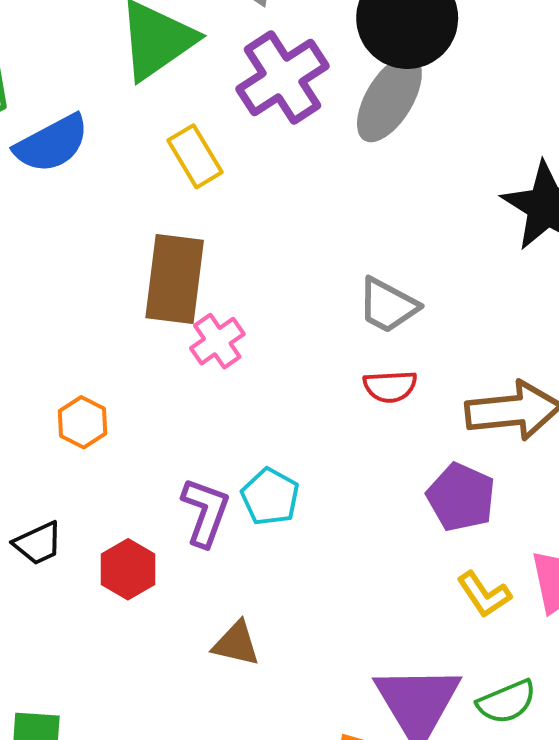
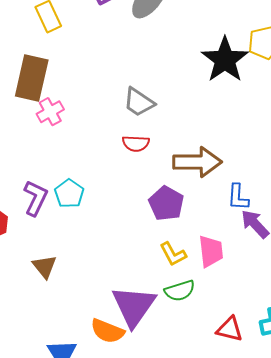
brown triangle: (236, 644) -> (45, 267), turned 32
green semicircle: (507, 702) -> (180, 291), moved

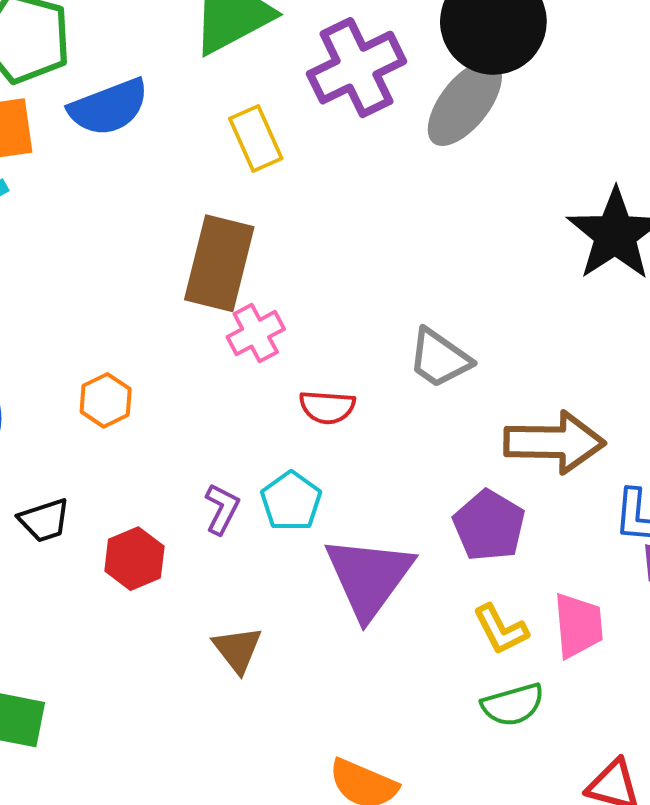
gray trapezoid: (139, 102) -> (439, 358), moved
red semicircle: (136, 143) -> (327, 407), moved
purple L-shape: (36, 198) -> (222, 509), size x0.7
purple triangle: (134, 306) -> (369, 577), moved

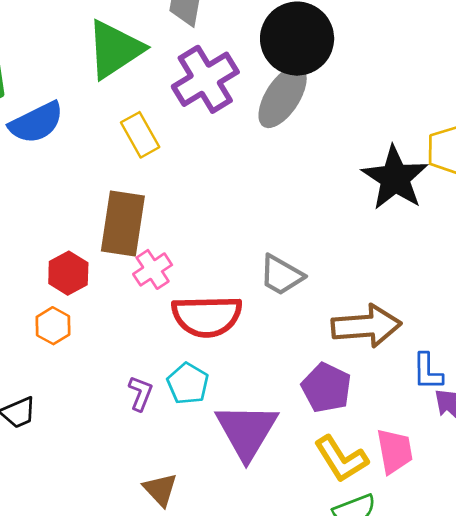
red semicircle: (327, 407) -> (207, 316), size x1.8
red hexagon: (134, 559) -> (68, 273), moved
yellow L-shape: (501, 629) -> (341, 459), size x1.4

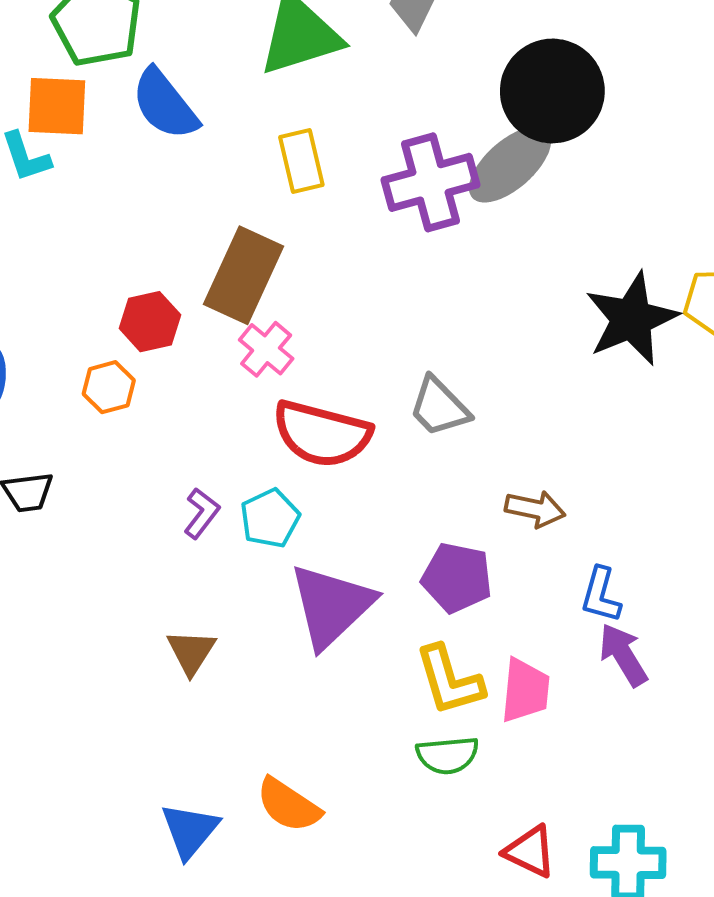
purple cross: (205, 79) -> (431, 182), moved
blue semicircle: (36, 123) -> (165, 104), turned 62
pink cross: (153, 269) -> (266, 349), turned -33
brown arrow: (366, 326) -> (535, 509), size x0.6
purple pentagon: (326, 388) -> (457, 578), turned -30

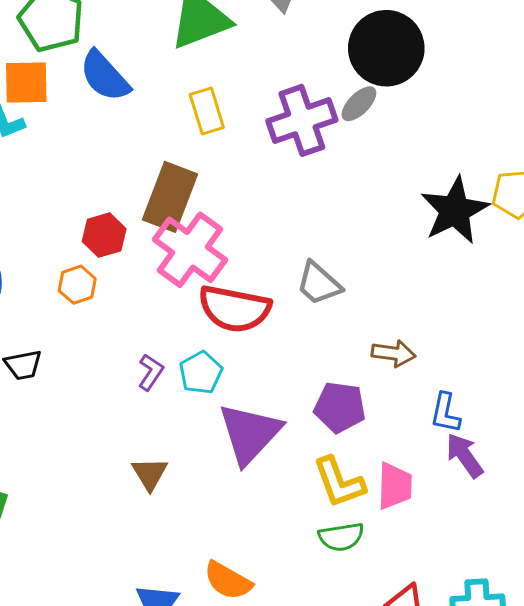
gray ellipse: (510, 165) -> (359, 104), size x0.6
pink cross: (266, 349) -> (190, 250), size x1.8

